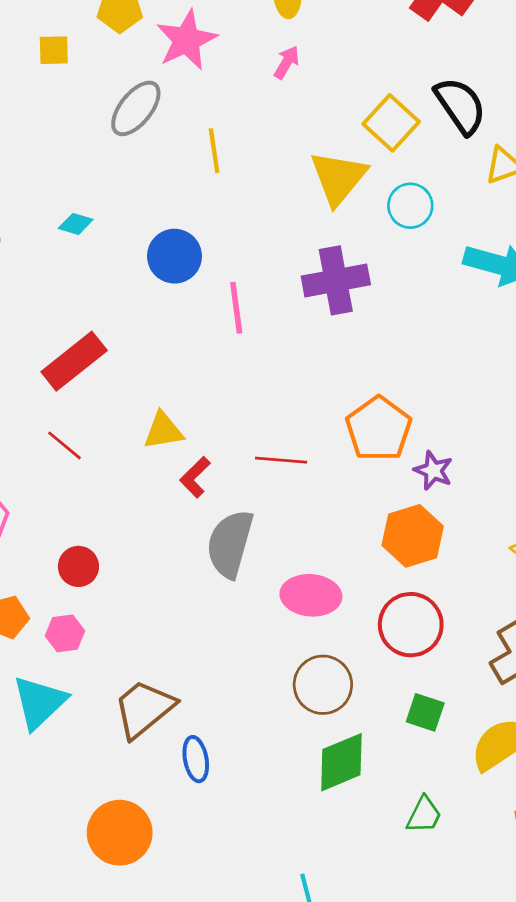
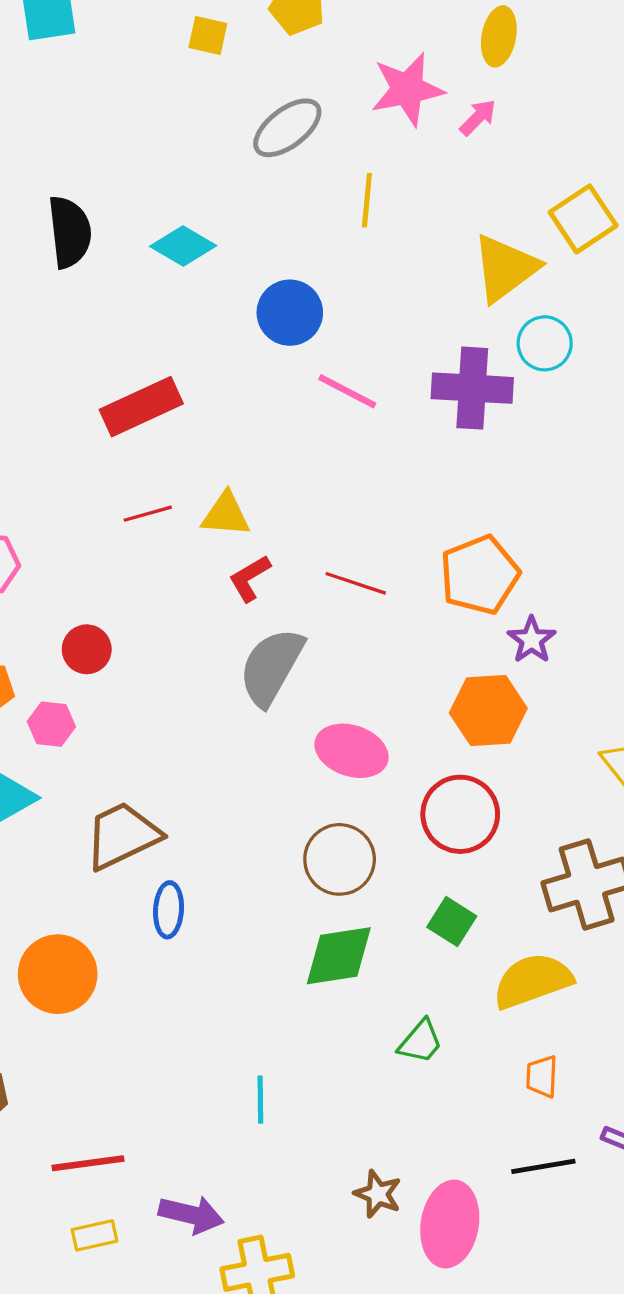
pink star: (186, 40) -> (407, 89), moved
cyan circle: (410, 206) -> (545, 343), moved
cyan diamond: (76, 224) -> (183, 246), size x1.5
pink line: (236, 308) -> (347, 391), turned -69
red line: (65, 445) -> (148, 514), moved, turned -69

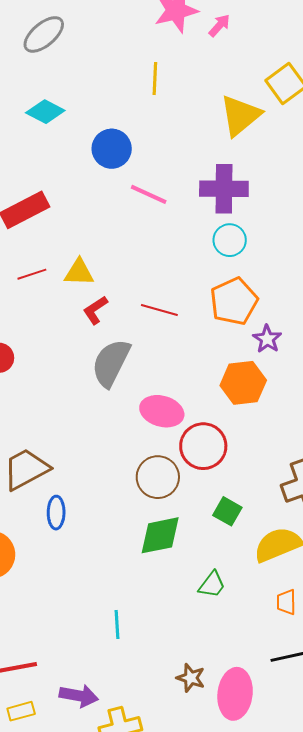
gray ellipse: (287, 128) -> (44, 34), moved
cyan circle: (545, 343) -> (230, 240), moved
red circle: (460, 814) -> (203, 446), moved

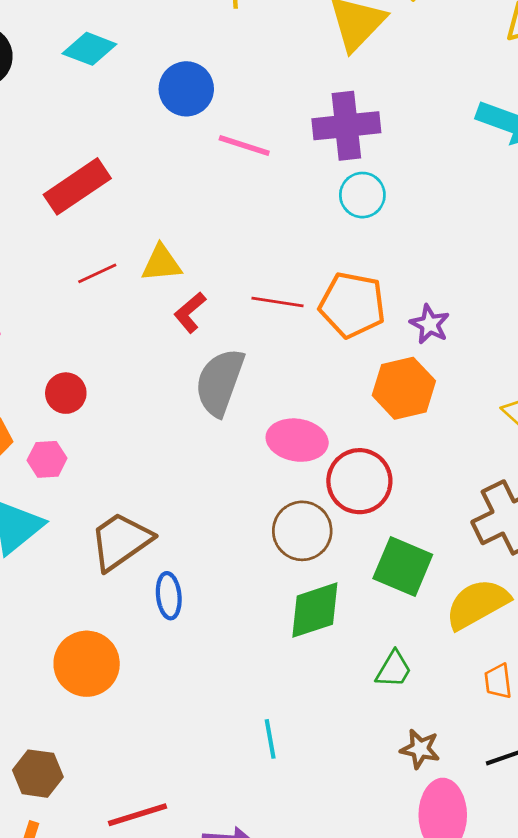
orange pentagon: (234, 301) -> (352, 305), moved, turned -30
green square: (227, 511) -> (403, 566), size x1.5
brown star: (191, 678) -> (420, 749), moved

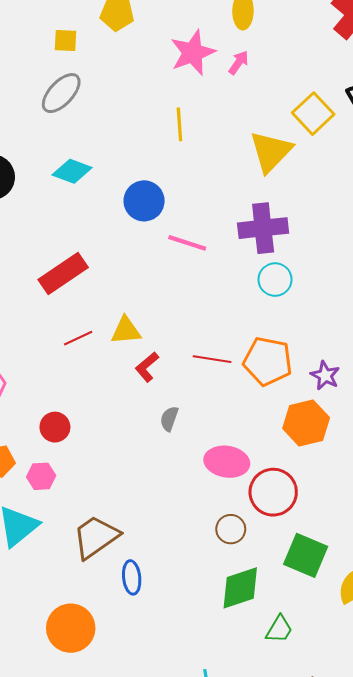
gray semicircle: (220, 382) -> (169, 419), size x0.5
brown circle: (302, 531) -> (231, 529), size x0.7
green trapezoid: (394, 669) -> (279, 629), moved

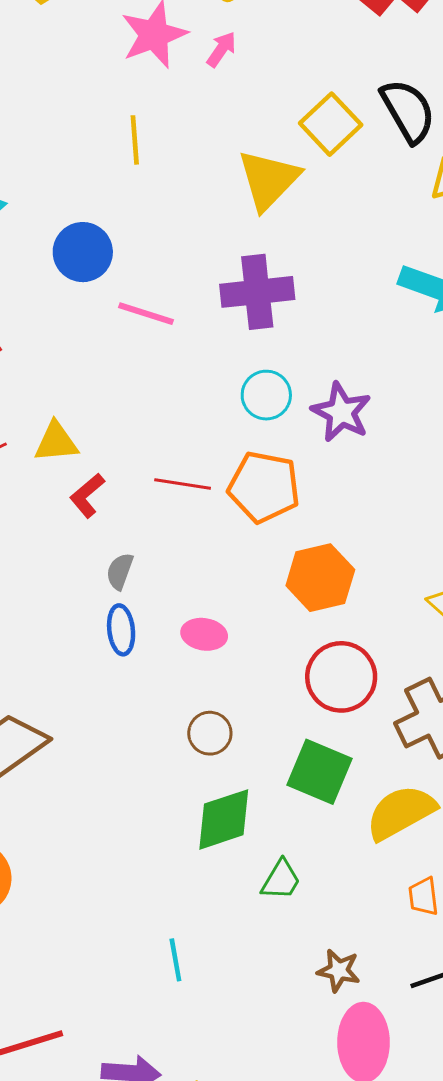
cyan circle: (275, 280) -> (266, 395), moved
purple star: (325, 375) -> (341, 412), moved, size x1.4
pink ellipse: (227, 462) -> (204, 634), size x0.7
red circle: (273, 492) -> (341, 677), moved
blue ellipse: (132, 577) -> (121, 630), moved

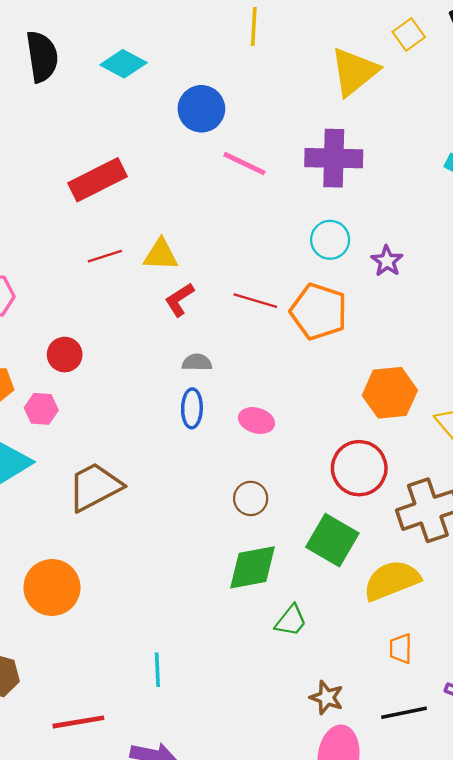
yellow square: (331, 124) -> (409, 34), size x0.7
purple star: (341, 412) -> (387, 261), size x0.7
gray semicircle: (120, 571) -> (197, 362), turned 64
orange hexagon: (320, 578) -> (390, 393), moved
cyan line: (175, 960) -> (157, 670), moved

